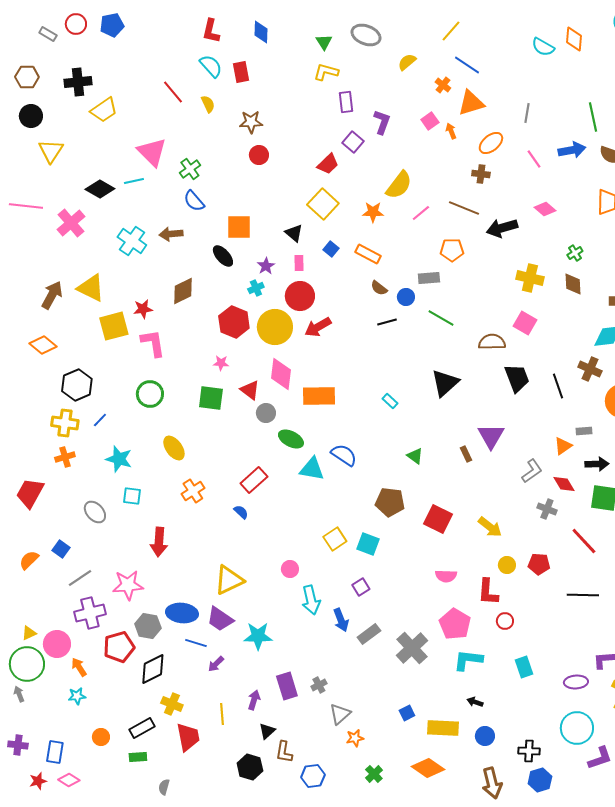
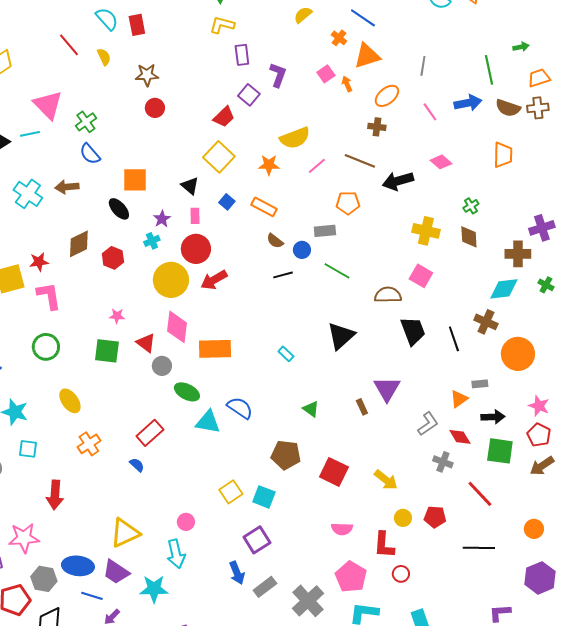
yellow semicircle: (399, 185) -> (295, 138), turned 32
red hexagon: (234, 322) -> (113, 258), moved, size x0.7
purple square: (361, 587) -> (257, 540), size x1.5
cyan arrow: (311, 600) -> (176, 554), moved

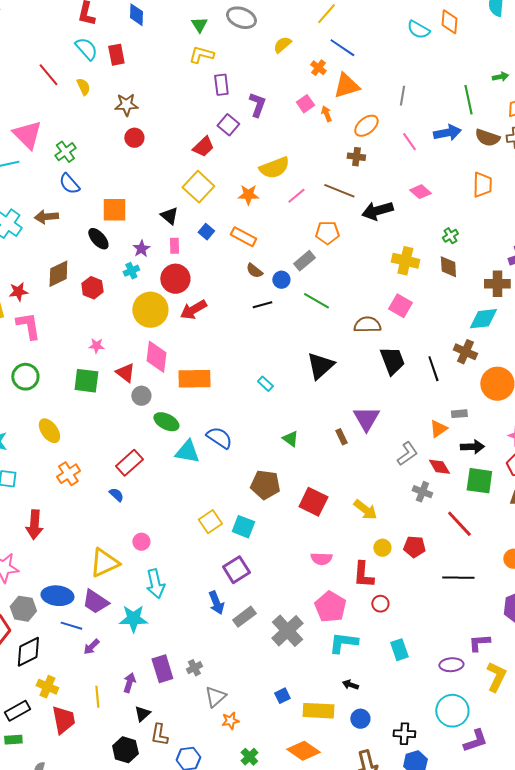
gray rectangle: (325, 231) -> (304, 261), turned -35
pink circle: (186, 522) -> (141, 542), moved

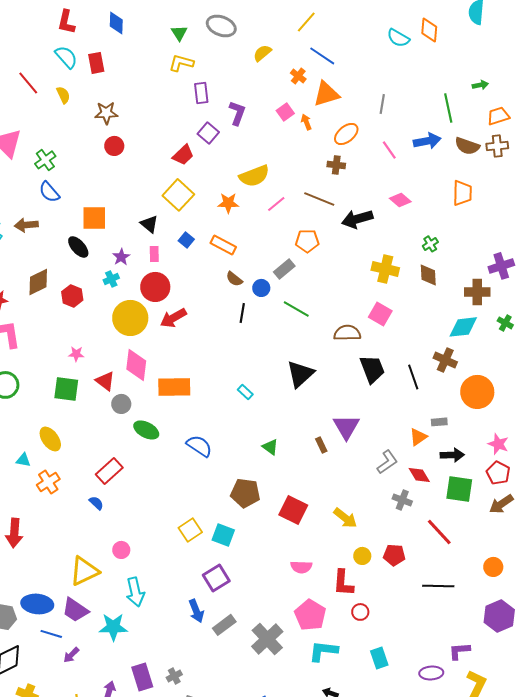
black line: (262, 305) -> (242, 313), turned -66
yellow ellipse: (49, 431) -> (50, 439), moved
cyan triangle: (187, 452) -> (23, 460), moved, size x0.6

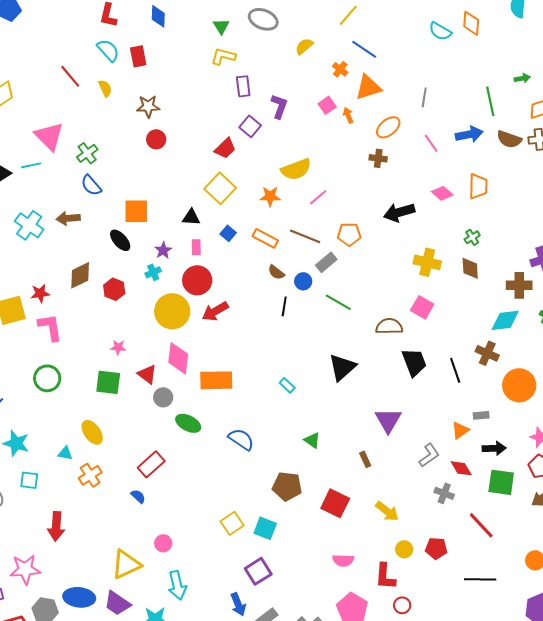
orange trapezoid: (462, 193) -> (478, 186), moved
brown line: (319, 199) -> (305, 236), moved
black triangle: (149, 224) -> (191, 217), turned -36
brown rectangle: (321, 445) -> (365, 459), moved

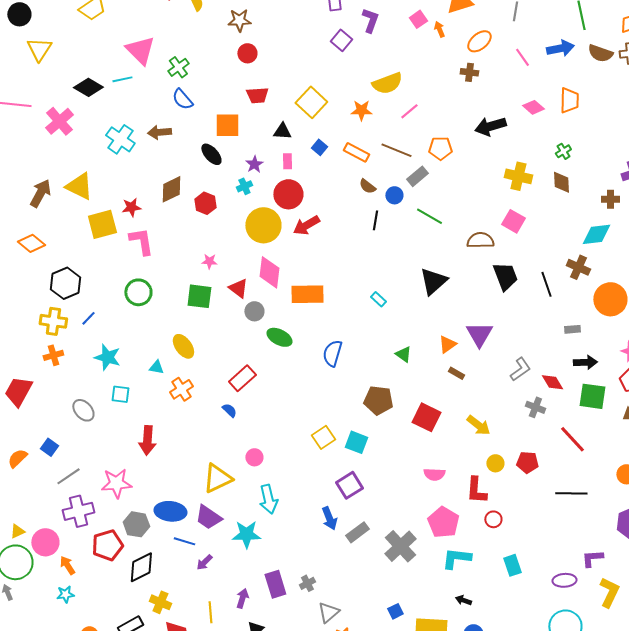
red trapezoid: (225, 148) -> (257, 95), moved, turned 40
brown cross: (519, 285) -> (610, 199), size x0.7
orange triangle: (460, 430) -> (447, 344), moved
blue semicircle: (241, 439) -> (332, 353), turned -108
brown rectangle: (365, 459) -> (456, 373), turned -35

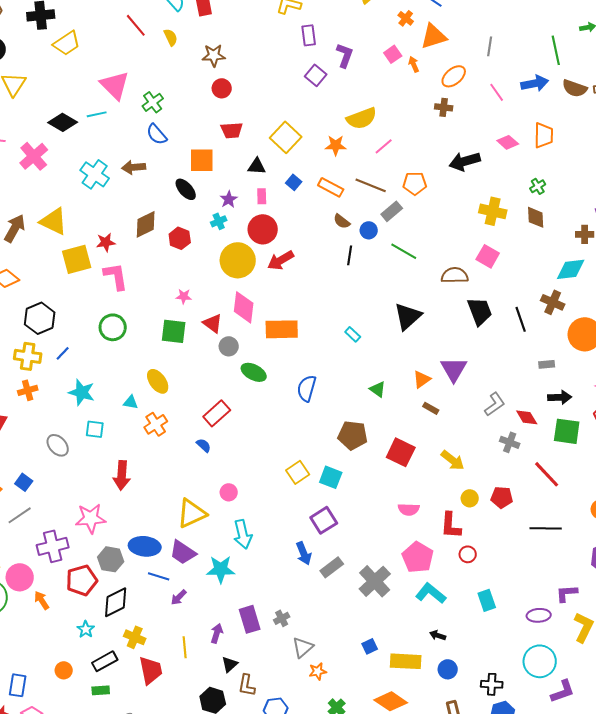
gray line: (68, 476) -> (20, 515), moved
cyan L-shape: (456, 558) -> (431, 593), turned 32
cyan star: (65, 594) -> (86, 629), moved, turned -30

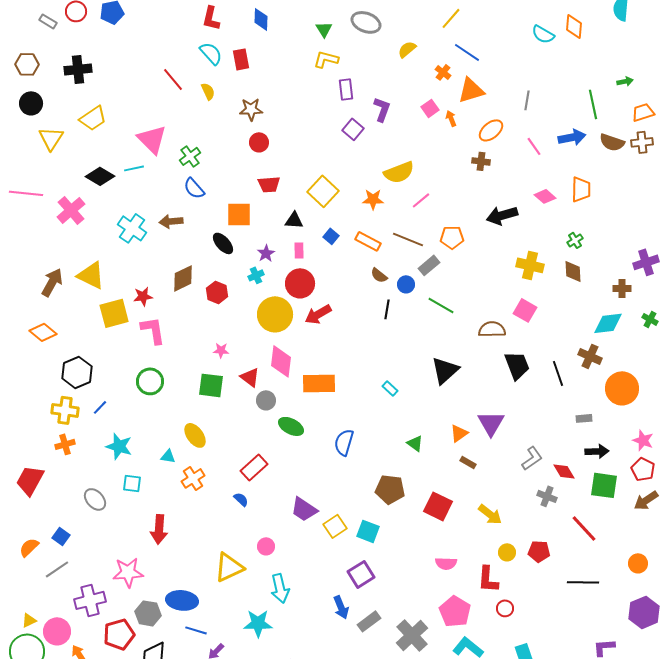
yellow trapezoid: (67, 43) -> (93, 118), moved
purple trapezoid: (183, 552) -> (304, 509), moved

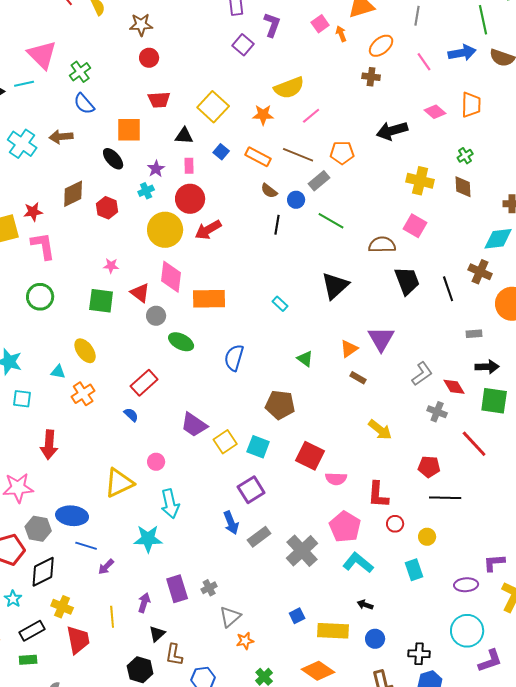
red square: (438, 506) -> (310, 456), moved
yellow circle: (507, 552) -> (427, 537), moved
black line: (583, 582) -> (445, 498), moved

